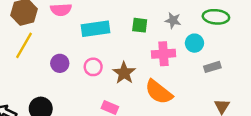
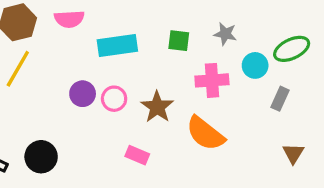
green ellipse: (216, 17) -> (292, 49), moved, turned -30
purple circle: (60, 63) -> (83, 94), moved
gray rectangle: (212, 67) -> (280, 99), turned -49

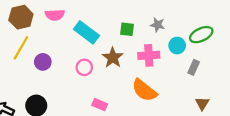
cyan rectangle: (117, 46) -> (86, 32), turned 45
purple circle: (83, 94) -> (43, 62), moved
brown star: (157, 107) -> (113, 58), moved

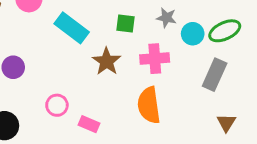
cyan circle: (177, 46) -> (193, 34), moved
pink circle: (84, 67) -> (57, 105), moved
gray rectangle: (194, 67) -> (215, 75), size x1.5
orange semicircle: (144, 90) -> (149, 105), turned 44

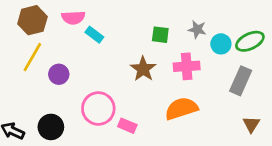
cyan rectangle: (72, 28) -> (94, 35), moved, size x0.6
pink circle: (57, 105) -> (98, 109), size x1.6
orange semicircle: (149, 105) -> (181, 109), turned 80

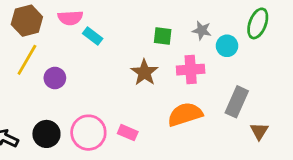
green ellipse: (250, 41) -> (258, 23), moved, turned -44
gray rectangle: (241, 81) -> (237, 102), moved
pink circle: (98, 109) -> (88, 133), moved

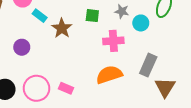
brown star: (144, 72) -> (62, 28), moved
purple circle: (55, 78) -> (22, 47), moved
brown triangle: (259, 131) -> (165, 87), size x1.5

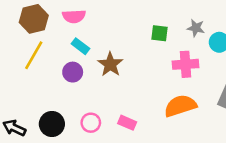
cyan rectangle: (40, 16) -> (80, 46), moved
brown star: (62, 28) -> (110, 64), moved
pink circle: (37, 88) -> (91, 123), size x0.6

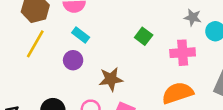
green square: (160, 33) -> (144, 36), moved, turned 30
brown star: (110, 64) -> (111, 79), moved, turned 30

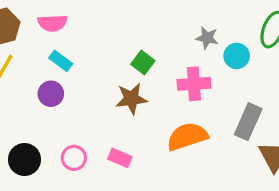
brown star: (111, 79) -> (131, 99), moved

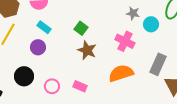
green square: (143, 62) -> (81, 28), moved
pink cross: (194, 84) -> (125, 41), turned 30
brown star: (131, 99) -> (87, 50), turned 30
black circle: (25, 160) -> (24, 76), moved

